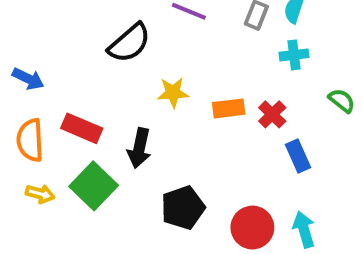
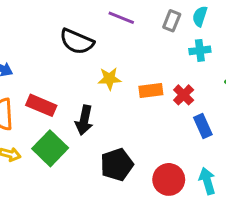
black semicircle: (129, 43) -> (77, 42), turned 64

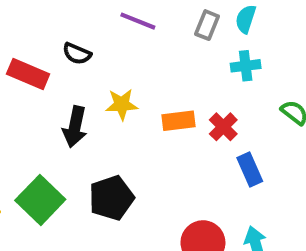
black semicircle: (77, 42) -> (77, 54), size x0.6
red rectangle: (41, 105) -> (28, 74), moved
black arrow: (84, 120) -> (75, 127), moved
black pentagon: (117, 165) -> (111, 198), moved

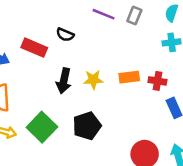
gray rectangle: (207, 25) -> (134, 15), moved
yellow star: (122, 104) -> (93, 80), moved
red cross: (223, 127) -> (157, 81), turned -36

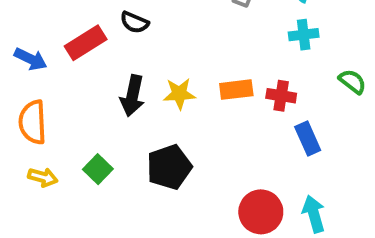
red rectangle: (34, 48) -> (86, 43), turned -55
green square: (42, 127) -> (98, 169), size x0.6

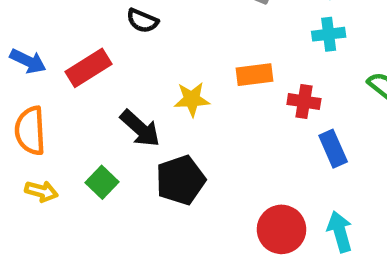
red rectangle: (86, 43) -> (89, 68), moved
orange rectangle: (236, 90) -> (255, 75), moved
black arrow: (132, 96) -> (140, 128), moved, turned -60

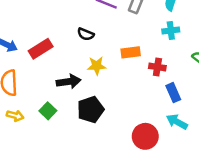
black semicircle: (142, 21) -> (86, 34), moved
black arrow: (140, 128) -> (69, 82), turned -50
cyan arrow: (340, 232) -> (177, 122), moved, turned -45

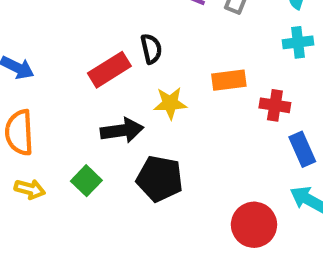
black semicircle: (86, 34) -> (151, 49), turned -126
red rectangle: (41, 49) -> (109, 70), moved
black pentagon: (90, 110) -> (160, 179), turned 30

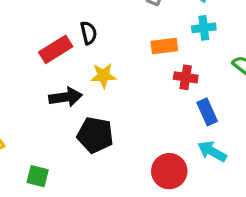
orange rectangle: (229, 80) -> (164, 46), moved
green square: (86, 181) -> (38, 176), moved, turned -30

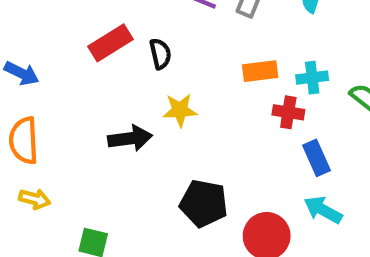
cyan cross: (204, 28) -> (312, 78), moved
red rectangle: (56, 49) -> (110, 43), moved
black pentagon: (95, 135) -> (204, 203), moved

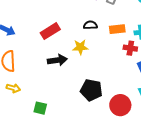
red rectangle: (110, 43) -> (50, 31), moved
black semicircle: (160, 54) -> (90, 25), moved, turned -80

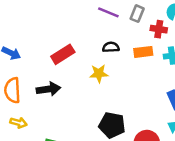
red cross: (130, 48) -> (159, 29), moved
black arrow: (57, 60) -> (48, 89), moved

